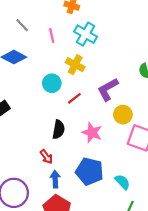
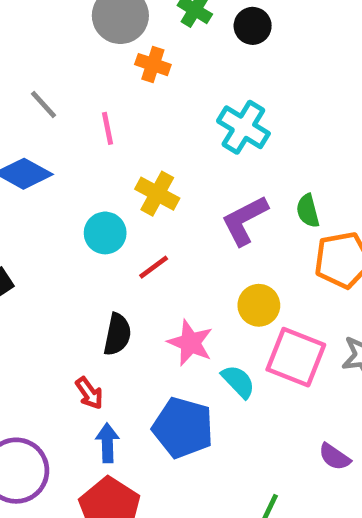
cyan cross: (86, 34) -> (243, 127), moved
purple L-shape: (108, 89) -> (245, 220), moved
cyan semicircle: (122, 182) -> (238, 382), moved

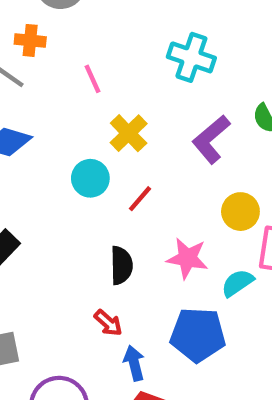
orange cross: (153, 65) -> (30, 40), moved
pink line: (108, 128) -> (92, 79), moved
yellow cross: (157, 194) -> (129, 133), turned 30
cyan semicircle: (238, 382) -> (237, 283), turned -68

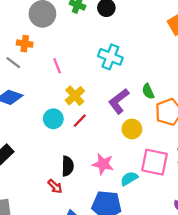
red line: (140, 199) -> (80, 121), moved
yellow circle: (240, 212) -> (132, 129), moved
red arrow: (108, 323) -> (55, 186), moved

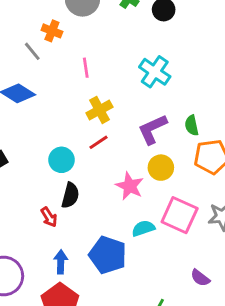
cyan circle: (53, 119) -> (61, 160), moved
pink star: (103, 164) -> (130, 186), moved

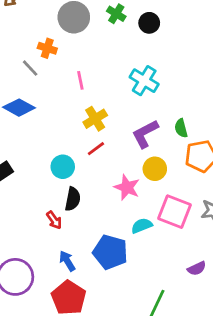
blue arrow: (61, 262) -> (67, 261), turned -30
purple semicircle: (200, 278) -> (197, 268), turned -60

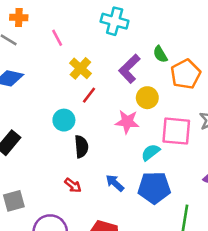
red arrow: (54, 220) -> (73, 185), moved
blue pentagon: (110, 252) -> (154, 188), moved
blue arrow: (67, 261) -> (115, 183), moved

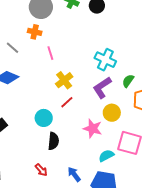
orange cross: (19, 18) -> (35, 32), moved
cyan cross: (115, 21) -> (105, 60), moved
green semicircle: (160, 54) -> (128, 81), turned 56

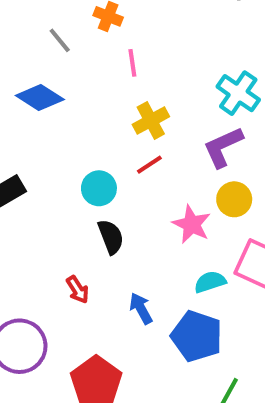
black semicircle: (53, 141) -> (111, 237), turned -36

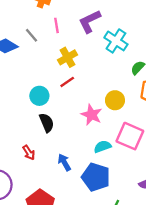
gray line: (60, 40) -> (32, 35), moved
purple L-shape: (223, 147) -> (90, 21), moved

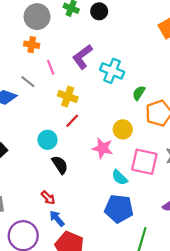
yellow cross: (68, 57) -> (68, 96), turned -30
cyan semicircle: (103, 147) -> (120, 177), turned -105
blue arrow: (64, 162) -> (57, 218), moved

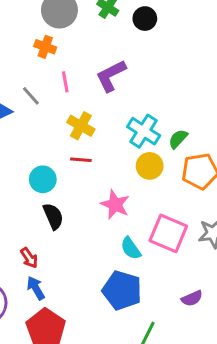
cyan cross: (112, 71) -> (144, 131), moved
red line: (72, 121) -> (81, 160), turned 40
yellow circle: (123, 129) -> (150, 166), moved

